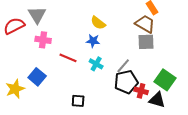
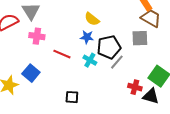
brown trapezoid: (145, 24) -> (151, 18), moved
black pentagon: (126, 82) -> (109, 47), moved

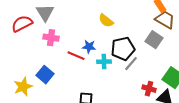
blue star: (87, 37) -> (89, 47), moved
gray square: (140, 38) -> (154, 40), turned 36
cyan cross: (90, 60) -> (104, 62), turned -32

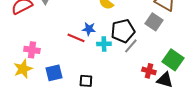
pink cross: (51, 38) -> (32, 50), moved
blue square: (45, 75) -> (54, 73), moved, turned 36

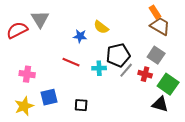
gray square: (154, 22) -> (156, 55), moved
blue star: (89, 29) -> (80, 36), moved
yellow star: (23, 69) -> (24, 106), moved
red cross: (149, 71) -> (145, 74), moved

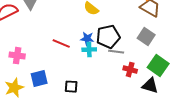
blue star: (80, 36) -> (87, 39), moved
gray line: (126, 70) -> (116, 52), turned 56
red cross: (145, 74) -> (130, 70), moved

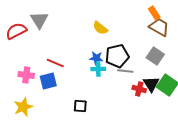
red line: (61, 44) -> (55, 63), moved
blue square: (39, 79) -> (48, 81), moved
black triangle: (150, 86) -> (151, 84), moved, turned 42

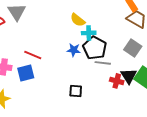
black pentagon: (117, 56) -> (95, 48), turned -30
cyan cross: (98, 69) -> (89, 33), moved
black square: (80, 106) -> (76, 91), moved

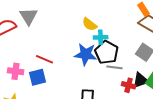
blue star: (74, 50) -> (86, 54), size x1.6
black triangle: (129, 76) -> (141, 80), turned 42

